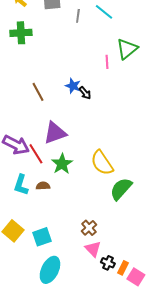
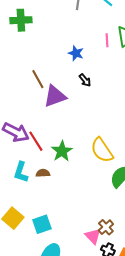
pink line: (107, 62) -> (107, 40), moved
blue star: (73, 86) -> (76, 53), moved
purple triangle: (55, 133) -> (55, 96), moved
brown cross: (89, 228) -> (106, 227), moved

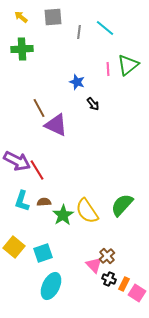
black arrow: (85, 80) -> (93, 104), moved
purple triangle: (55, 96) -> (56, 125), turned 45
yellow semicircle: (102, 150) -> (87, 211), moved
green star: (62, 151) -> (63, 215), moved

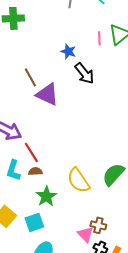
black arrow: (93, 104) -> (84, 73), size x1.6
red line: (37, 170) -> (31, 152), moved
green star: (63, 215) -> (46, 196), moved
brown cross: (107, 256) -> (98, 225), turned -35

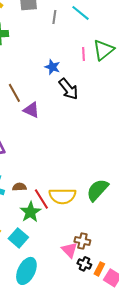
purple triangle: (47, 94) -> (31, 110), size x0.7
red line: (31, 152) -> (41, 199), moved
yellow semicircle: (78, 180) -> (62, 196), turned -56
cyan square: (34, 222) -> (18, 238), turned -30

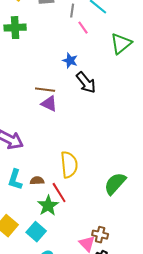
pink line: (83, 54) -> (83, 28), moved, turned -32
brown line: (14, 93) -> (45, 90), moved, turned -54
yellow semicircle: (62, 196) -> (69, 165), moved, turned -96

